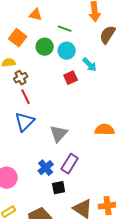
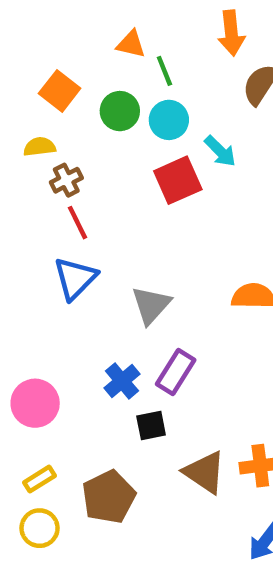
orange triangle: (36, 15) -> (131, 44), moved
green line: (65, 29) -> (164, 71), turned 48
red square: (71, 78) -> (178, 180), size x1.5

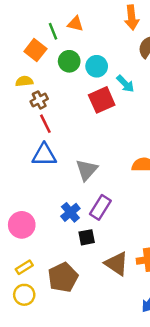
green line: (164, 71) -> (53, 31), moved
blue triangle: (75, 278) -> (44, 155), turned 45

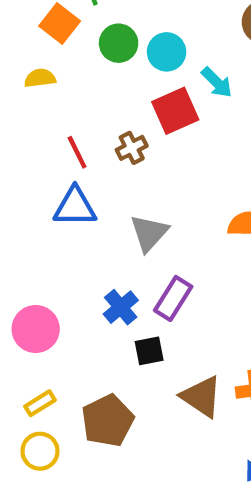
brown cross: (39, 100) -> (132, 148), moved

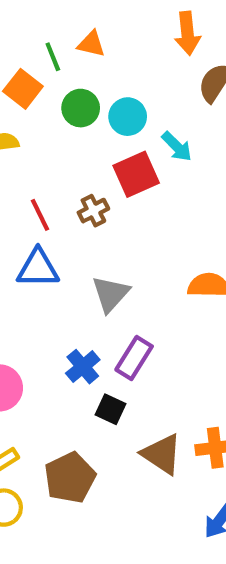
black square: (149, 351) -> (111, 409), turned 36

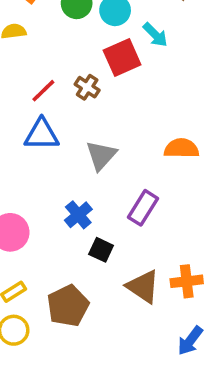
brown cross: (93, 211) -> (87, 87), turned -30
red line: (40, 215) -> (43, 91), turned 72
purple rectangle: (134, 358) -> (143, 208), moved

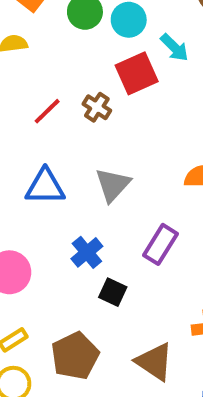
blue triangle: (42, 134) -> (45, 187), moved
brown triangle: (143, 287) -> (155, 362), moved

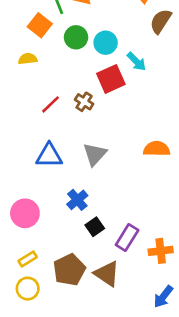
purple rectangle: (160, 244) -> (127, 237), moved
black square: (113, 292) -> (95, 227), turned 30
brown triangle: (155, 362) -> (107, 274), moved

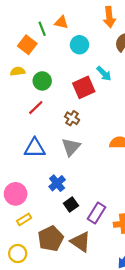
green circle: (76, 37) -> (42, 81), moved
cyan circle: (106, 43) -> (79, 45), moved
brown cross: (84, 102) -> (72, 118), moved
yellow rectangle: (28, 259) -> (24, 219), moved

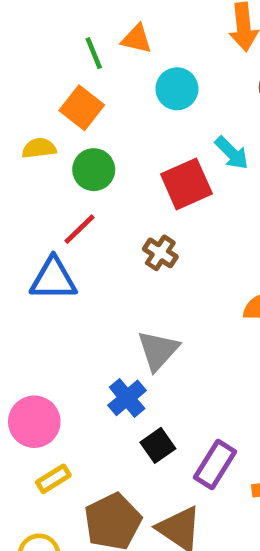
orange square: (27, 45) -> (82, 108), moved
gray triangle: (71, 147) -> (158, 350), moved
blue triangle: (35, 148) -> (53, 279), moved

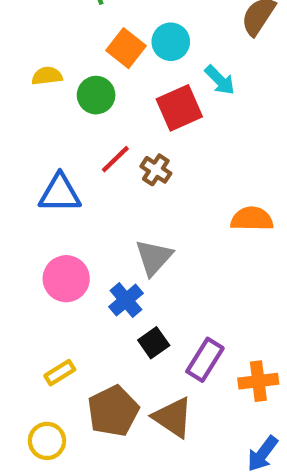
cyan circle: (177, 89) -> (171, 42), moved
orange square: (82, 108) -> (126, 48), moved
red line: (79, 229) -> (115, 159), moved
pink circle: (34, 422) -> (66, 279), moved

